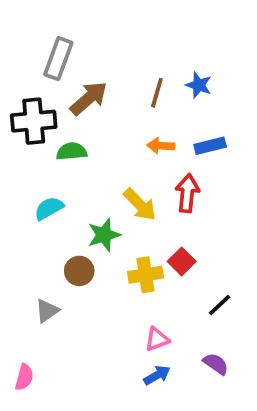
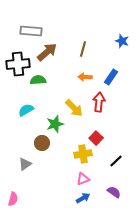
gray rectangle: (58, 59) -> (31, 31), turned 75
blue star: (199, 85) -> (122, 41), moved
blue rectangle: (210, 146) -> (111, 77), turned -42
yellow cross: (146, 275) -> (83, 154), moved

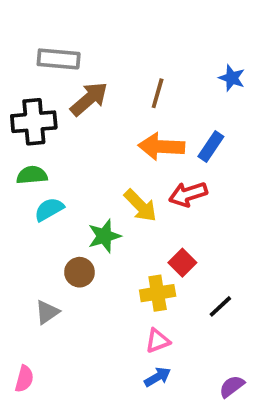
orange arrow: (85, 77) -> (161, 147), size x1.6
green semicircle: (38, 80) -> (32, 175), moved
red arrow: (99, 102) -> (188, 194), turned -114
purple semicircle: (114, 192) -> (232, 386), moved, turned -72

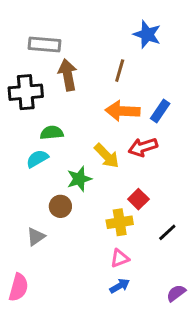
blue star: (232, 78) -> (147, 34), moved, size x1.4
brown arrow: (89, 99) -> (68, 75), turned -60
green semicircle: (32, 175) -> (52, 133), moved
pink semicircle: (24, 379) -> (19, 287), size x1.4

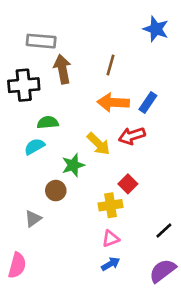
blue star: (147, 34) -> (156, 29), moved
black line: (167, 232) -> (164, 231), moved
purple semicircle: (176, 293) -> (163, 271), size x1.5

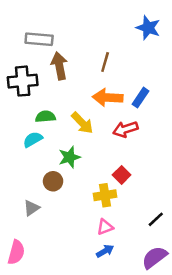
yellow arrow: (99, 144) -> (82, 123), moved

